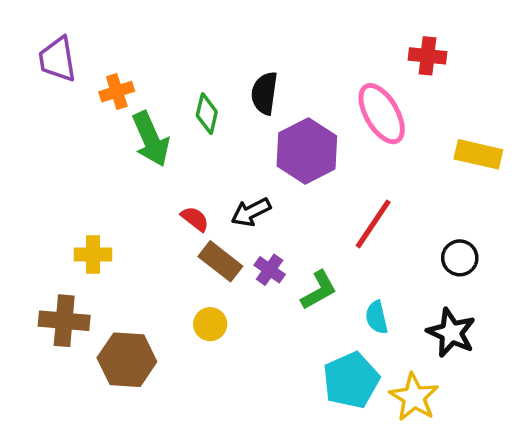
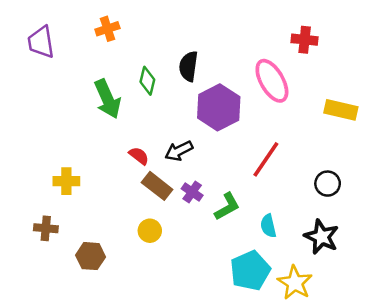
orange cross: (117, 92) -> (107, 29), moved
brown cross: (64, 321) -> (46, 228), size x0.7
brown hexagon: (127, 360) -> (91, 256), size x0.7

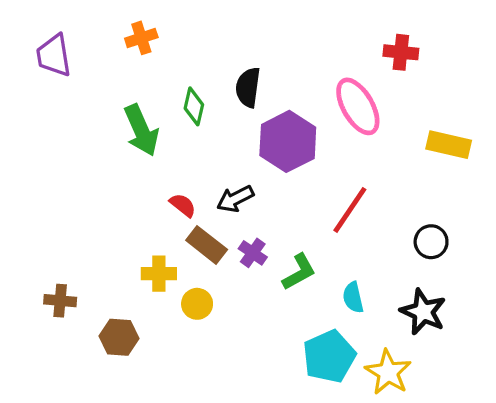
yellow cross: (66, 181) -> (159, 274), moved

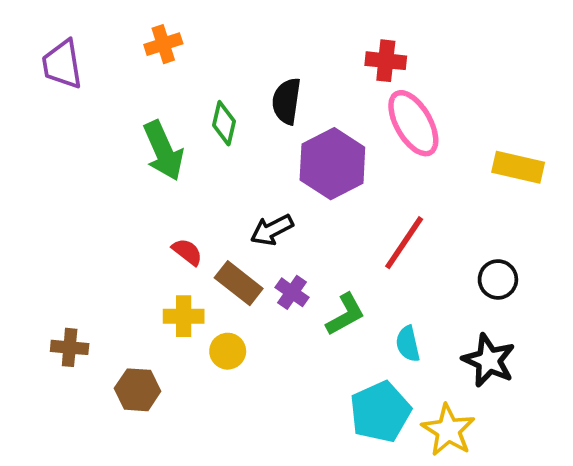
red cross: (401, 52) -> (386, 61), moved
red semicircle: (183, 205) -> (187, 252), moved

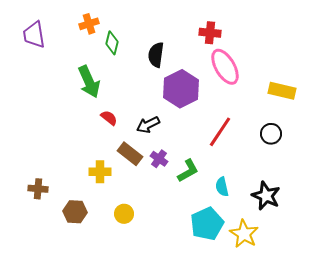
green diamond: (224, 123) -> (112, 43), moved
red semicircle: (187, 252) -> (109, 118), moved
black circle: (498, 279) -> (271, 134), moved
yellow circle: (228, 351) -> (124, 214), moved

